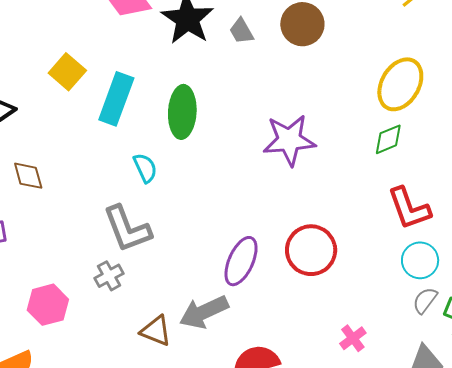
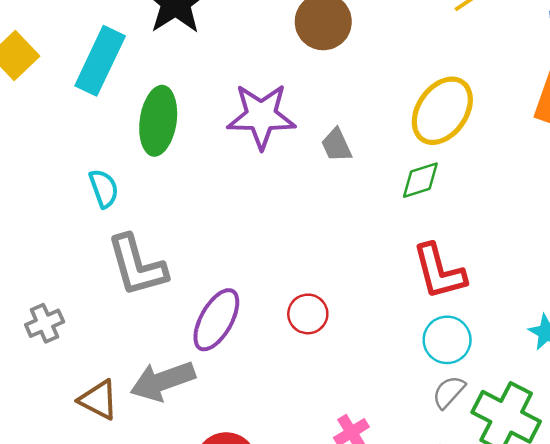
gray trapezoid: (241, 31) -> (336, 145), moved
cyan rectangle: (116, 99) -> (100, 61), moved
purple star: (289, 140) -> (261, 116), moved
gray L-shape: (127, 229) -> (137, 266), moved
red circle: (311, 250) -> (308, 314), size x0.6

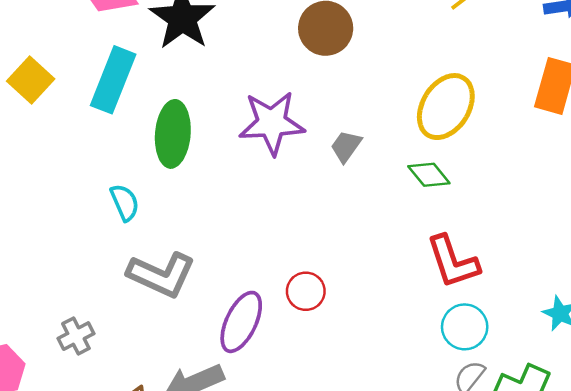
gray trapezoid: (336, 145) -> (346, 146), turned 64
green diamond: (420, 180) -> (429, 175), turned 72
gray L-shape: (137, 266) -> (161, 275), turned -46
red circle: (308, 314) -> (306, 291), moved

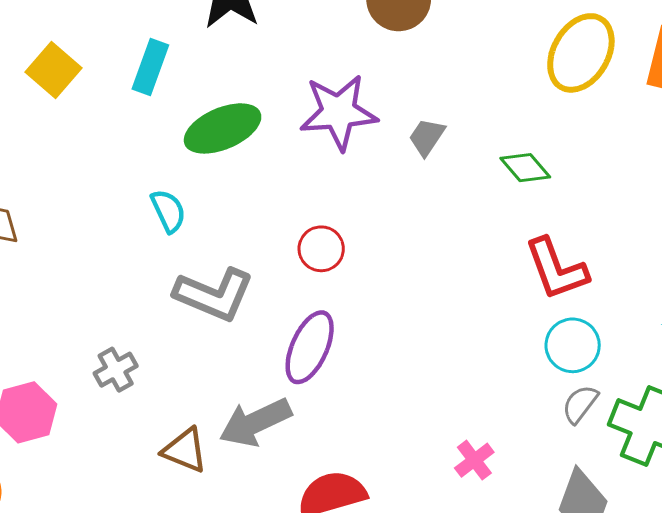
cyan rectangle: (113, 80) -> (150, 67), size x0.7
yellow ellipse: (446, 107) -> (581, 53), moved
green ellipse: (173, 134) -> (223, 128), turned 64
red circle: (306, 291) -> (321, 249), moved

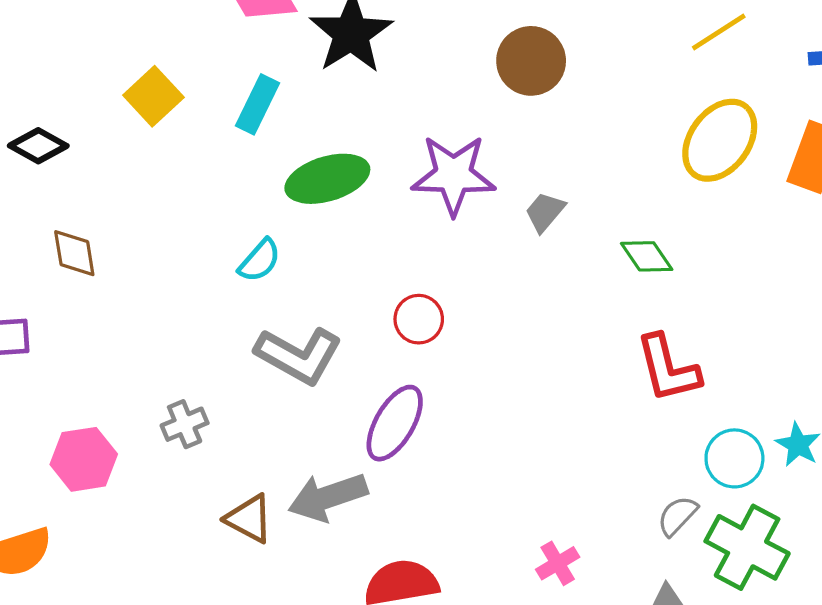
cyan semicircle: (168, 211) -> (260, 260), turned 60
cyan circle: (573, 345) -> (734, 458), moved

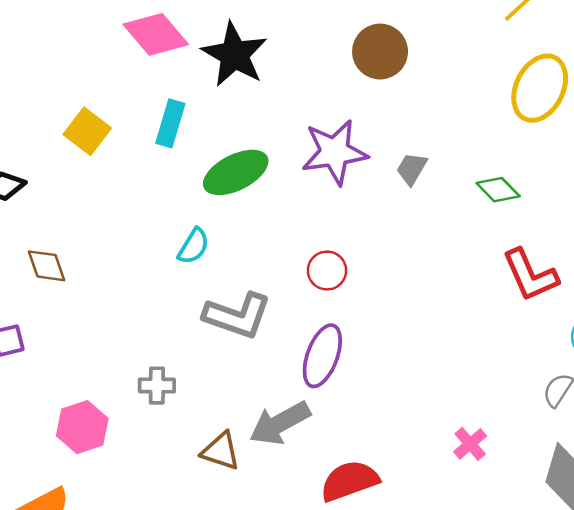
gray cross: (185, 424) -> (157, 386), turned 33

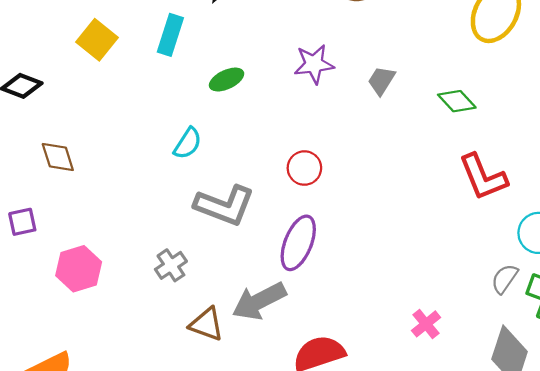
purple star: (335, 152) -> (314, 64), size x0.7
green ellipse: (236, 172) -> (227, 80), size x0.6
gray cross: (157, 386) -> (171, 265), moved, turned -36
pink hexagon: (82, 427) -> (79, 269), moved

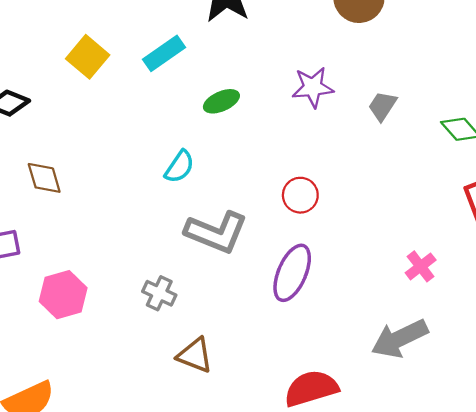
cyan rectangle: (170, 35) -> (164, 53), turned 36
gray cross: (171, 265) -> (159, 293), turned -32
gray arrow: (259, 301) -> (400, 339), moved
pink cross: (426, 324) -> (421, 266), moved

